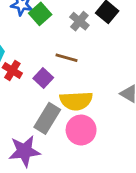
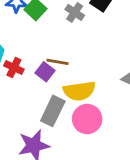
brown line: (66, 58) -> (58, 62), moved

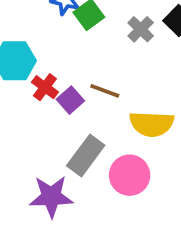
purple square: (45, 72) -> (70, 100), moved
yellow semicircle: (79, 91) -> (152, 124), moved

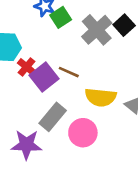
gray cross: (141, 29) -> (97, 30), size x1.6
purple square: (70, 100) -> (44, 77), size x1.5

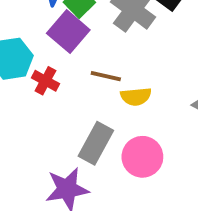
purple square: (44, 77) -> (68, 32), moved
yellow semicircle: (101, 97) -> (136, 97), moved, size x0.7

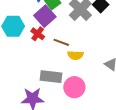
red cross: (45, 81) -> (38, 34), moved
gray rectangle: (96, 143) -> (51, 77), turned 60

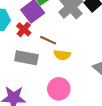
gray rectangle: (51, 77) -> (26, 58), moved

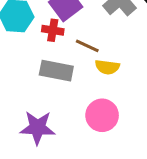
red cross: (24, 29) -> (53, 30), turned -32

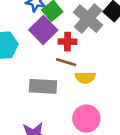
red cross: (53, 30) -> (67, 42), moved

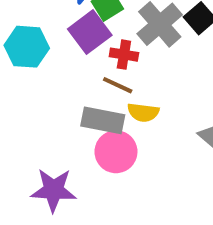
gray rectangle: (43, 86) -> (103, 120), moved
pink circle: (86, 119) -> (116, 152), moved

